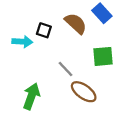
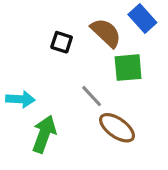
cyan arrow: (22, 42) -> (20, 99), moved
green square: (103, 56) -> (128, 68), moved

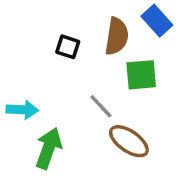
brown semicircle: (106, 33) -> (117, 36), turned 56

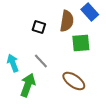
gray line: (101, 106) -> (41, 61), moved
cyan arrow: (22, 110) -> (13, 63), turned -114

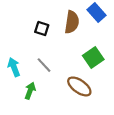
green square: (81, 43) -> (93, 58), moved, turned -30
green arrow: (28, 85) -> (30, 91), size x0.7

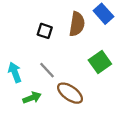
brown ellipse: (79, 86) -> (70, 93), moved
green arrow: (30, 91) -> (32, 98), turned 49

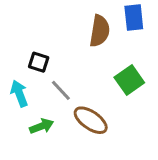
blue rectangle: (103, 14) -> (134, 17), turned 36
black square: (45, 31) -> (39, 62), moved

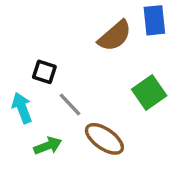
brown semicircle: (100, 31) -> (115, 36), turned 40

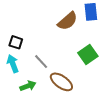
black square: (44, 72) -> (16, 42), moved

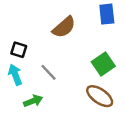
brown semicircle: (68, 21) -> (64, 27), moved
brown ellipse: (61, 82) -> (100, 96), moved

